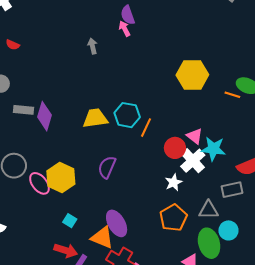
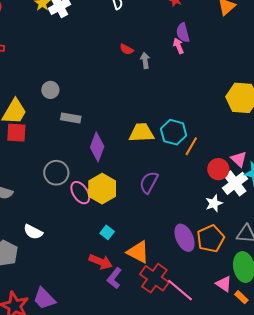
red semicircle: (13, 45) -> (127, 49), moved
purple diamond: (45, 116) -> (97, 147), moved
purple ellipse: (117, 223) -> (185, 238), moved

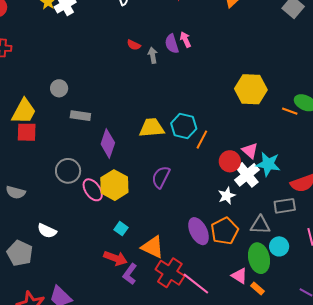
purple semicircle: (183, 33) -> (172, 44), moved

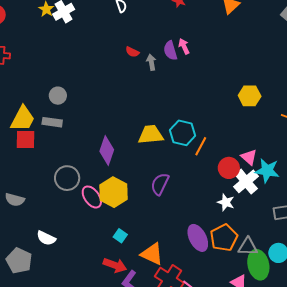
yellow hexagon: (251, 89) -> (250, 96), size x0.7
gray rectangle: (80, 116) -> (52, 122), moved
white star: (227, 196) -> (226, 202), turned -30
gray triangle: (260, 225) -> (248, 247), moved

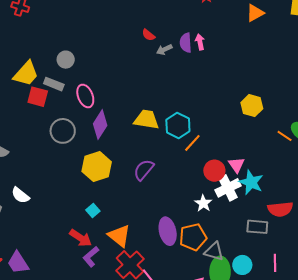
gray arrow: (151, 62) -> (164, 50), turned -119
red square: (26, 140) -> (38, 97), moved
gray circle: (67, 178) -> (63, 131), moved
pink ellipse: (92, 197) -> (85, 96), moved

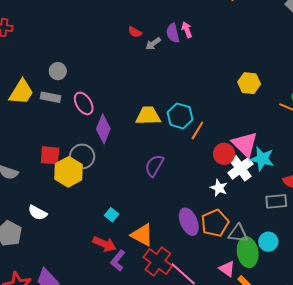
red square: (38, 97) -> (50, 155), moved
gray circle: (63, 131) -> (82, 156), moved
pink triangle: (237, 165) -> (245, 144), size x1.6
yellow hexagon: (97, 167) -> (68, 172), moved

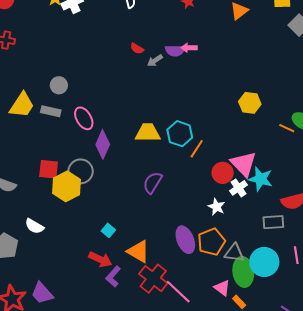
pink arrow: (187, 30) -> (189, 48), turned -70
purple semicircle: (173, 33) -> (175, 51), turned -78
white cross: (240, 168) -> (239, 188), size x0.7
cyan circle: (268, 242) -> (264, 262), size x1.5

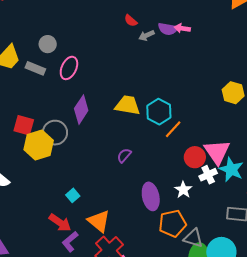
pink ellipse: (84, 118) -> (69, 68), moved, turned 45
purple semicircle: (153, 183) -> (124, 155), size x0.7
purple ellipse: (185, 240) -> (151, 196), moved

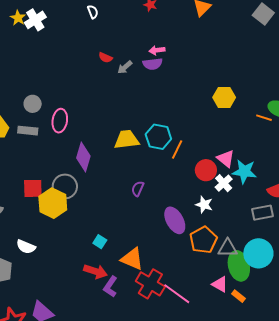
purple semicircle: (168, 29) -> (153, 64), moved
pink triangle: (217, 152) -> (226, 159), size x0.7

